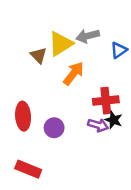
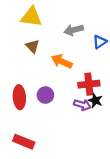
yellow triangle: (61, 44) -> (31, 17), moved, turned 40
orange arrow: (73, 73) -> (62, 61), turned -102
purple circle: (54, 128) -> (45, 95), moved

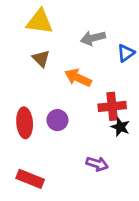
purple arrow: (82, 105) -> (97, 164), moved

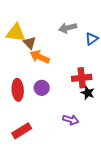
yellow triangle: (40, 22) -> (16, 33), moved
orange arrow: (78, 78) -> (40, 57), moved
red rectangle: (30, 179) -> (22, 131), turned -54

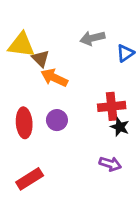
purple arrow: (71, 120) -> (110, 164), moved

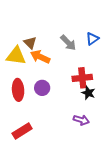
gray arrow: (92, 38) -> (68, 43), moved, turned -120
yellow triangle: (21, 45) -> (16, 56), moved

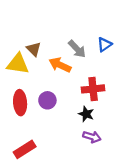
orange arrow: (40, 57) -> (60, 65), moved
black star: (88, 93) -> (86, 114), moved

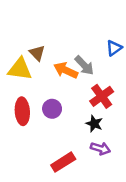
gray arrow: (77, 49) -> (84, 65), moved
red cross: (93, 89) -> (102, 96), turned -30
red rectangle: (25, 149) -> (63, 162), moved

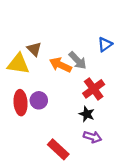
purple circle: (52, 109) -> (39, 100), moved
red rectangle: (63, 162) -> (58, 149), turned 75

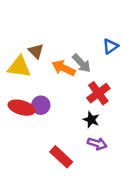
red ellipse: (21, 103) -> (22, 108), turned -70

